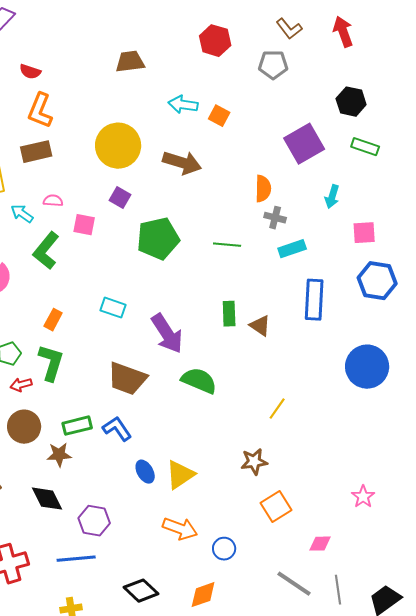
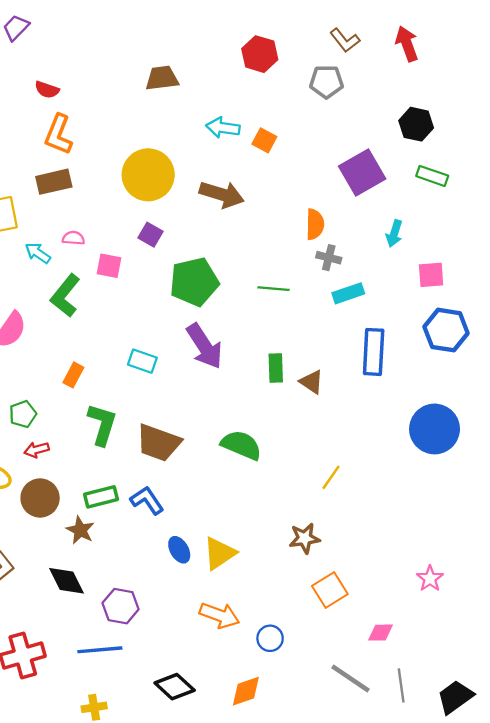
purple arrow: (167, 334) -> (205, 346), moved
green L-shape: (51, 363) -> (102, 424), moved
brown star: (59, 455) -> (80, 530), turned 30

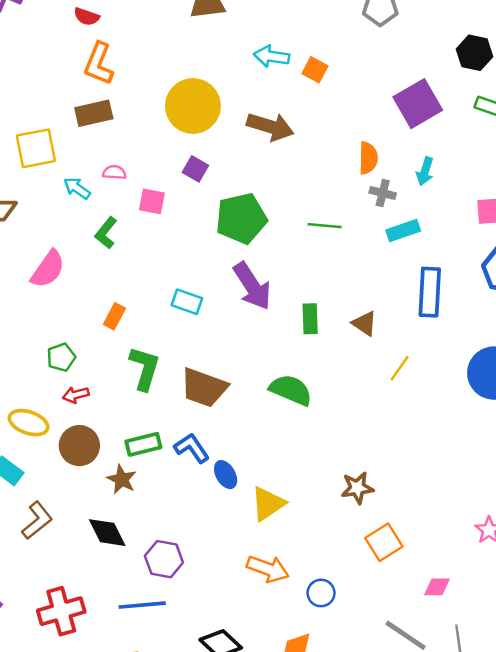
cyan arrow: (394, 233) -> (425, 171), moved
green L-shape: (65, 296) -> (106, 233), size x0.7
green rectangle: (276, 368) -> (310, 319), moved
yellow line: (331, 477) -> (400, 368), moved
blue ellipse: (179, 550) -> (226, 475), moved

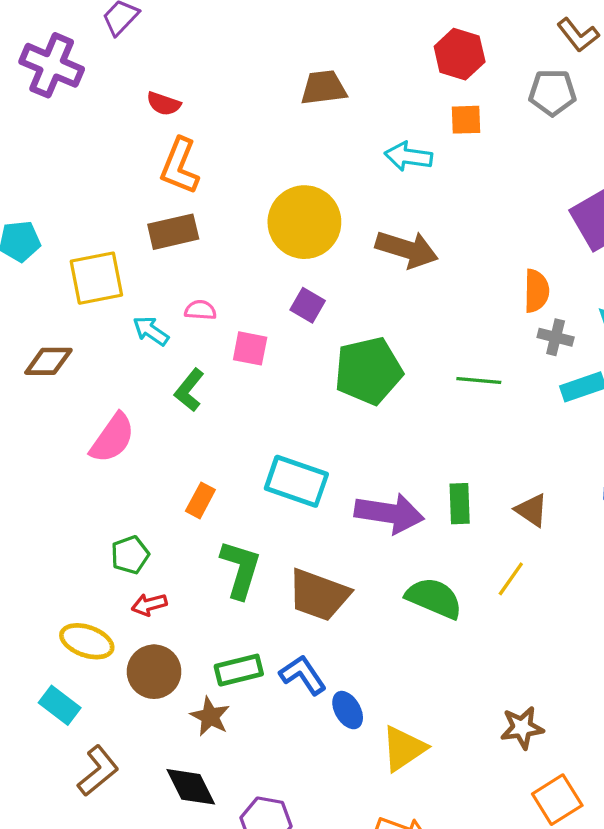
orange square: (315, 70) -> (466, 120), moved, turned -30
purple arrow: (252, 286) -> (389, 513), moved, turned -48
cyan rectangle: (187, 302) -> (296, 481), size x1.5
yellow line: (400, 368) -> (511, 579), moved

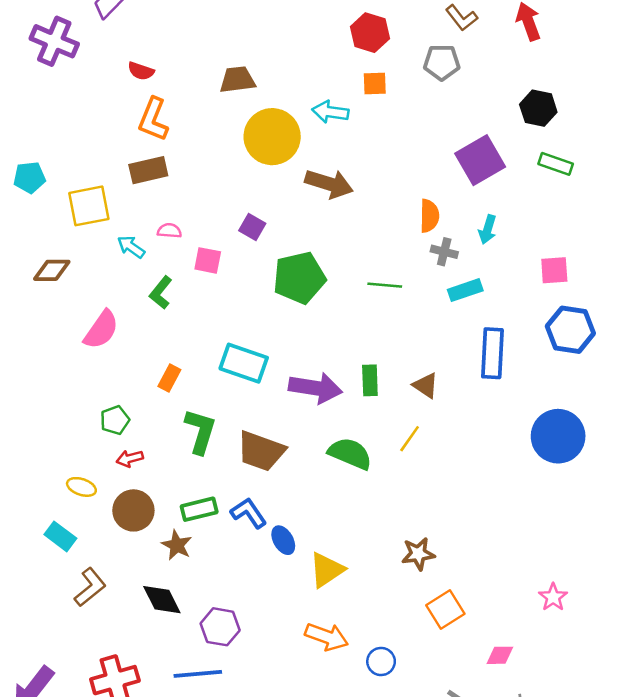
brown trapezoid: (324, 88) -> (237, 80), moved
yellow circle: (304, 222) -> (272, 137), moved
yellow ellipse: (87, 641) -> (81, 487), size x0.7

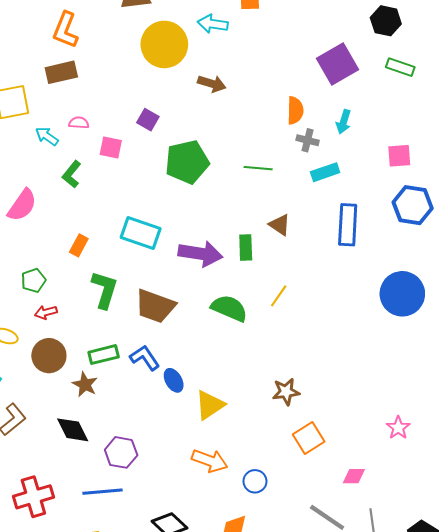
brown arrow: (329, 184) -> (212, 84), size x0.7
brown triangle: (426, 385) -> (280, 225), moved

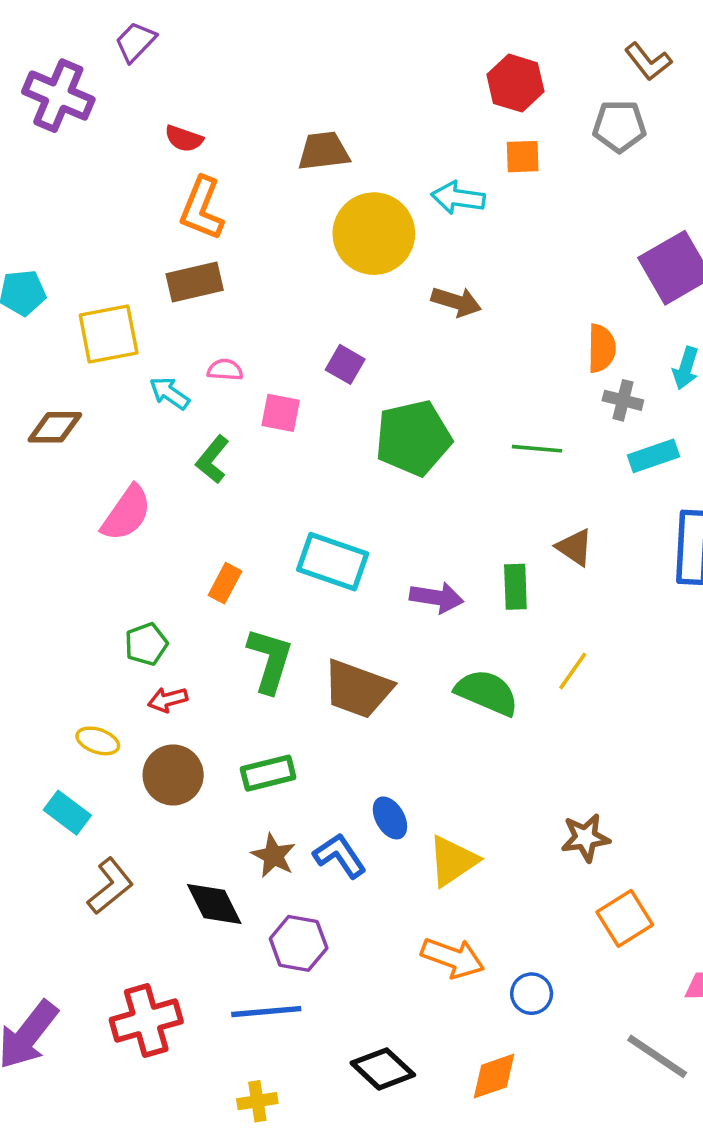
purple arrow: (200, 254) -> (437, 597), size x0.7
blue L-shape: (145, 358) -> (340, 856), moved
brown star: (85, 384) -> (273, 856), moved

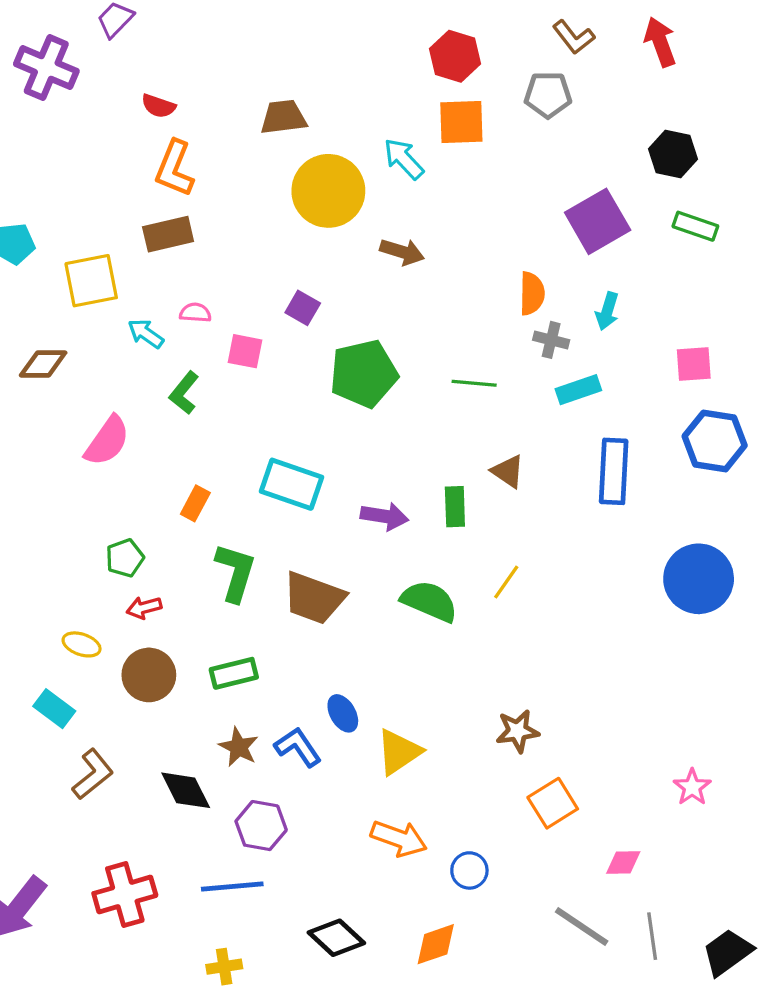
orange square: (523, 157) -> (461, 122), size x1.5
cyan arrow: (458, 198) -> (404, 159), turned 39

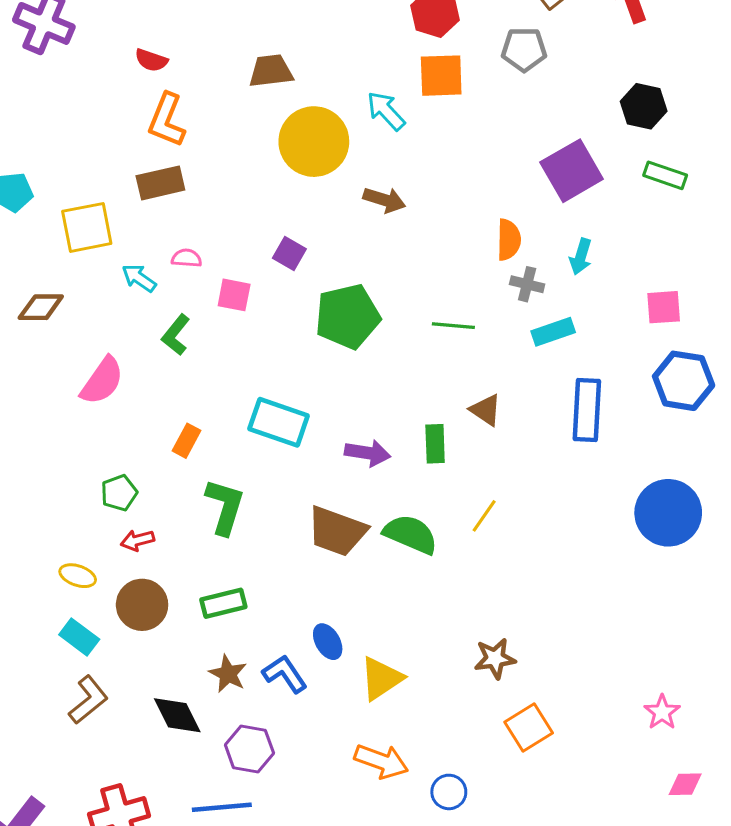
brown trapezoid: (314, 598) -> (337, 531), moved
cyan rectangle: (54, 709) -> (79, 637), moved
pink diamond: (623, 862) -> (685, 784), moved

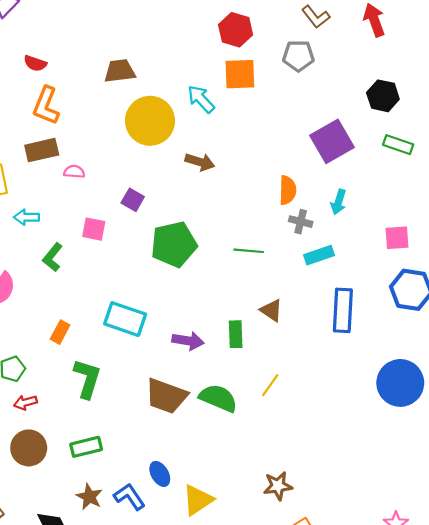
pink semicircle: (187, 258) -> (74, 172), moved
cyan arrow: (139, 278) -> (27, 217), turned -35

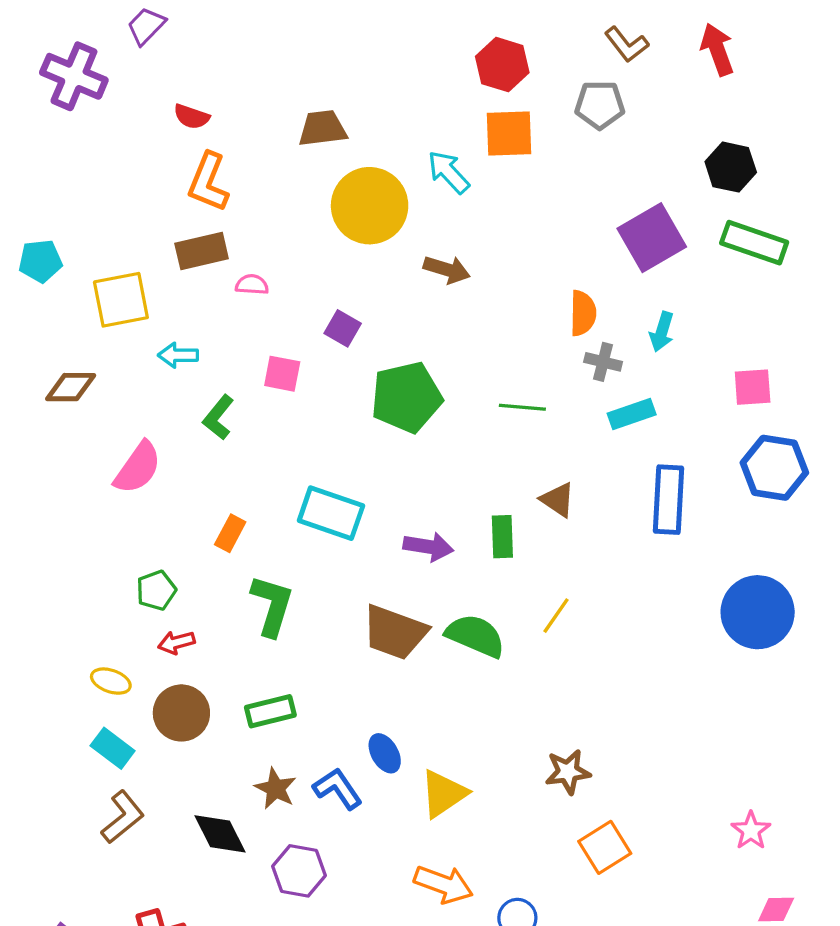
green rectangle: (398, 145) -> (754, 243), size x1.4

